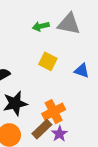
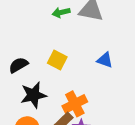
yellow square: (48, 61) -> (57, 60), moved

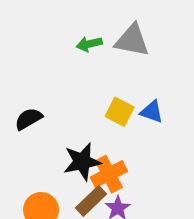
yellow square: (57, 60) -> (120, 112), moved
black star: (33, 95) -> (82, 162), moved

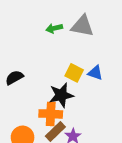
black star: (82, 162) -> (61, 95), moved
orange cross: (109, 174) -> (51, 114), moved, turned 30

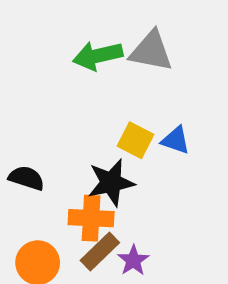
green arrow: (54, 28) -> (98, 56), size x1.5
black semicircle: (14, 78) -> (26, 178), moved, turned 48

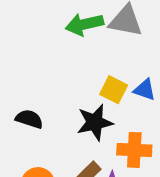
orange cross: (91, 218) -> (134, 150), moved

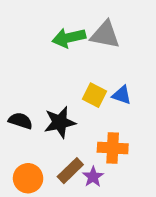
black star: (95, 122) -> (60, 122), moved

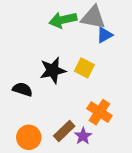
blue triangle: (122, 95) -> (105, 35), moved, turned -48
black star: (60, 122) -> (53, 70), moved
orange cross: (113, 148) -> (99, 112), turned 30

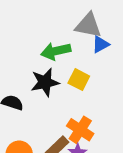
green arrow: (63, 20) -> (56, 51), moved
orange cross: (99, 112) -> (80, 130), moved

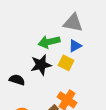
blue triangle: (101, 44) -> (75, 46), moved

